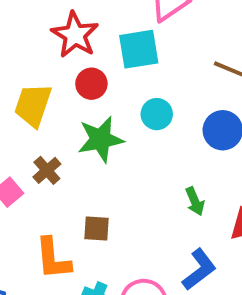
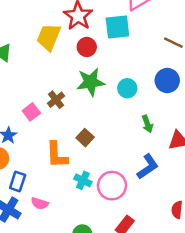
yellow trapezoid: (33, 105) -> (49, 37), moved
cyan circle: (157, 114) -> (127, 88), moved
brown square: (97, 228) -> (85, 138), turned 36

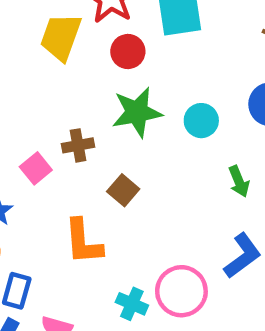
brown cross: (56, 100) -> (78, 145), turned 30
brown square: (85, 138) -> (123, 190), moved
cyan cross: (83, 180) -> (132, 304), moved

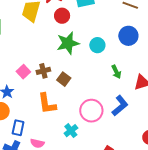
brown cross: (78, 145) -> (43, 71), moved
pink circle: (181, 291) -> (91, 111), moved
cyan cross: (132, 304) -> (71, 131), turned 32

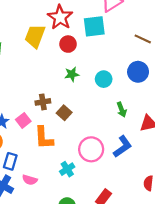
green star: (68, 43) -> (72, 74), size x0.6
pink square: (23, 72) -> (23, 120), moved

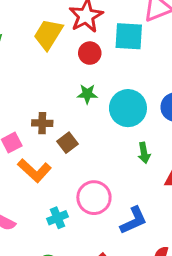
cyan circle: (104, 79) -> (128, 108), size x1.6
orange L-shape: (44, 138) -> (34, 171), turned -55
blue L-shape: (123, 147) -> (134, 220), moved

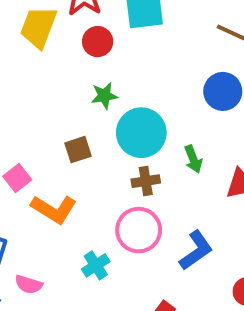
cyan circle: (128, 108) -> (141, 133), moved
brown cross: (42, 123) -> (146, 181), moved
brown square: (68, 143) -> (78, 150), moved, turned 30

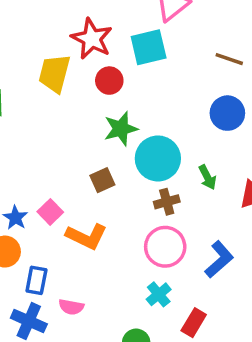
green star: (104, 96) -> (121, 129), size x1.4
cyan cross: (96, 265) -> (159, 294), moved

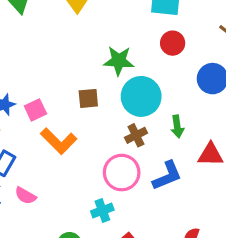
red circle: (109, 81) -> (173, 43), moved
brown cross: (167, 202) -> (136, 135), turned -30
blue L-shape: (219, 259) -> (167, 176), moved

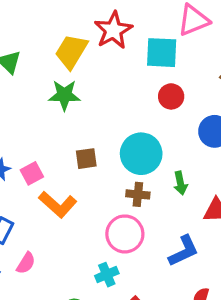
green star: (119, 61) -> (64, 95), moved
brown cross: (136, 135) -> (138, 194), turned 35
blue L-shape: (167, 176) -> (184, 251), moved
pink semicircle: (25, 196) -> (26, 263), turned -85

